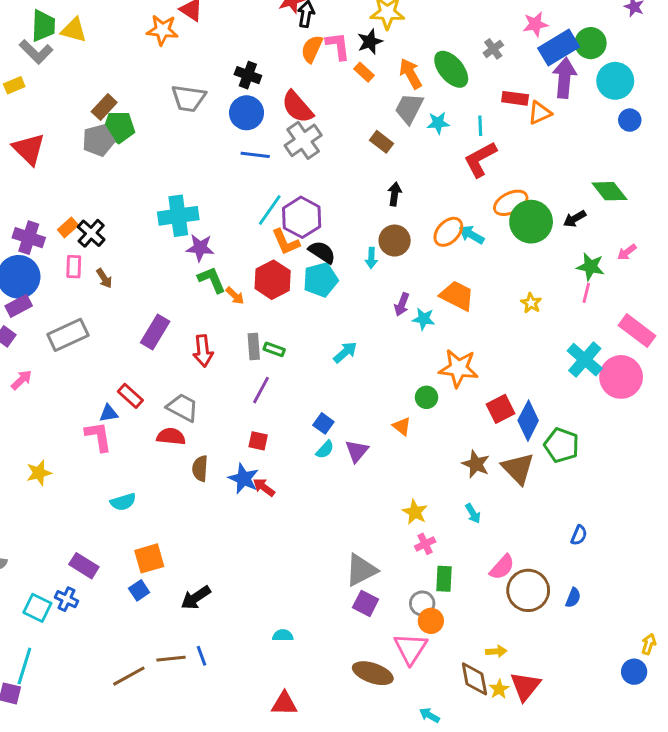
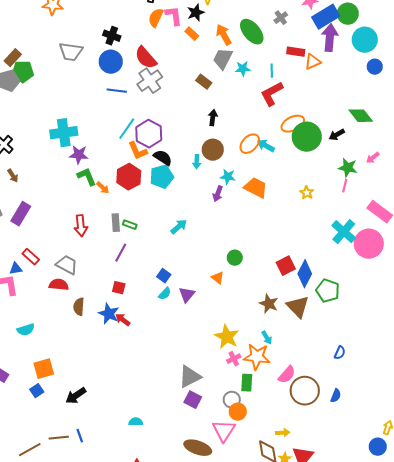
cyan star: (424, 319) -> (228, 177), moved
purple rectangle: (155, 332) -> (21, 214), moved
orange star: (458, 368) -> (257, 357), moved
yellow star: (415, 512) -> (227, 337), size x1.4

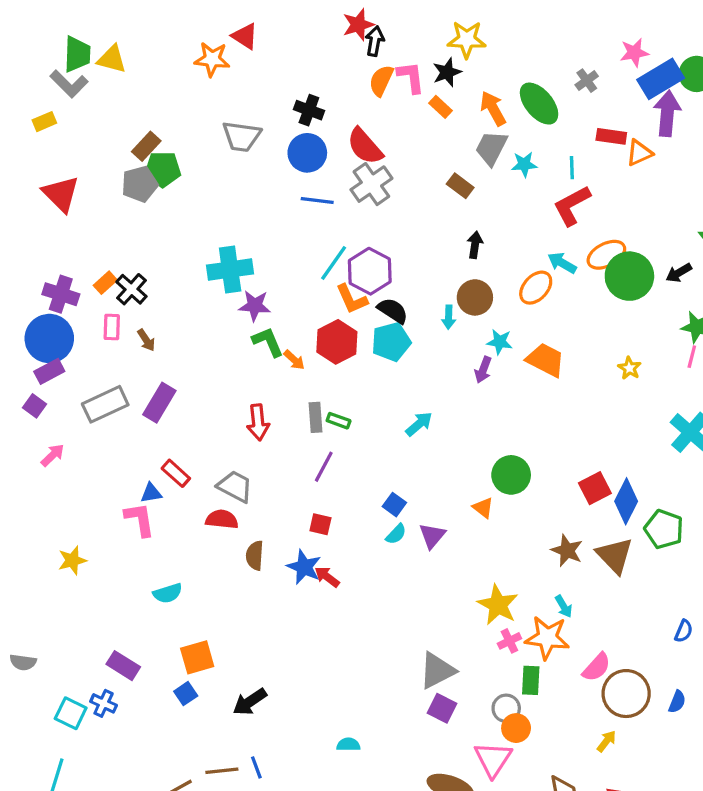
cyan arrow: (266, 146) -> (562, 263), moved
green circle: (235, 258) -> (511, 475), size x1.5
yellow arrow: (283, 433) -> (606, 741), moved, turned -48

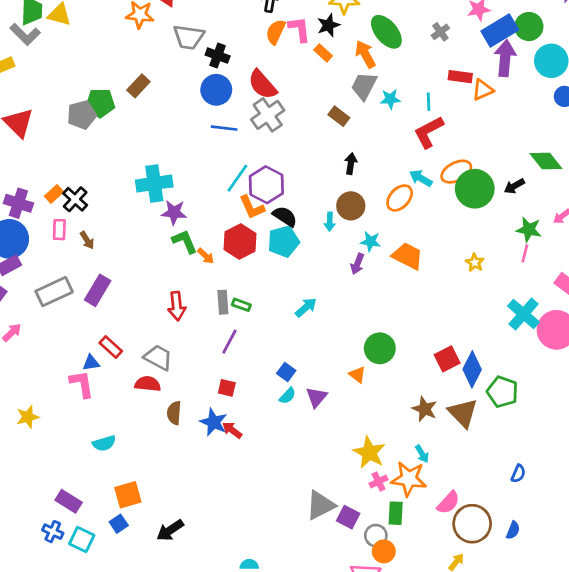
green ellipse: (539, 104) -> (386, 32), moved
gray trapezoid: (242, 136) -> (189, 37), moved
brown rectangle: (146, 146) -> (138, 86), moved
purple square: (442, 708) -> (348, 517), moved
cyan square: (71, 713) -> (82, 540), moved

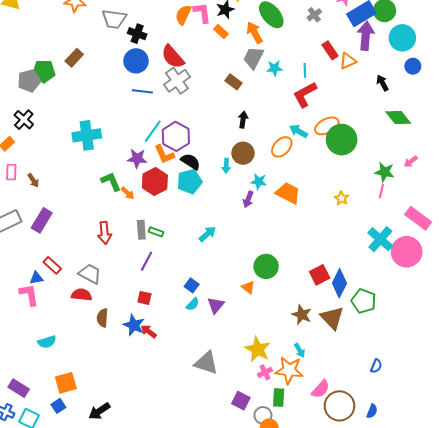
red rectangle: (460, 77) -> (330, 50), turned 48
black arrow: (514, 186) -> (382, 83), moved, turned 91
black cross: (75, 199) -> (24, 120), moved
purple star: (174, 212) -> (137, 158), moved
gray triangle: (320, 505) -> (206, 363), moved, turned 45

